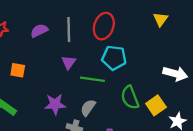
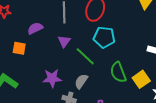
purple semicircle: (39, 31) -> (35, 28), moved
green line: (92, 79) -> (85, 56), turned 35

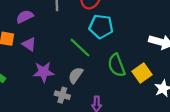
purple triangle: (64, 41) -> (29, 44), moved, turned -32

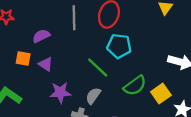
green semicircle: (117, 65) -> (135, 86), turned -105

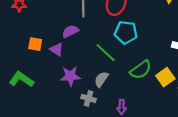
purple semicircle: (41, 36) -> (70, 31), moved

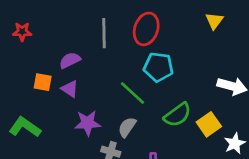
purple semicircle: (70, 31) -> (70, 60), moved

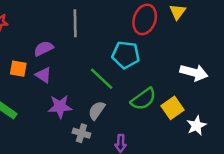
red ellipse: (146, 29) -> (145, 19), moved

